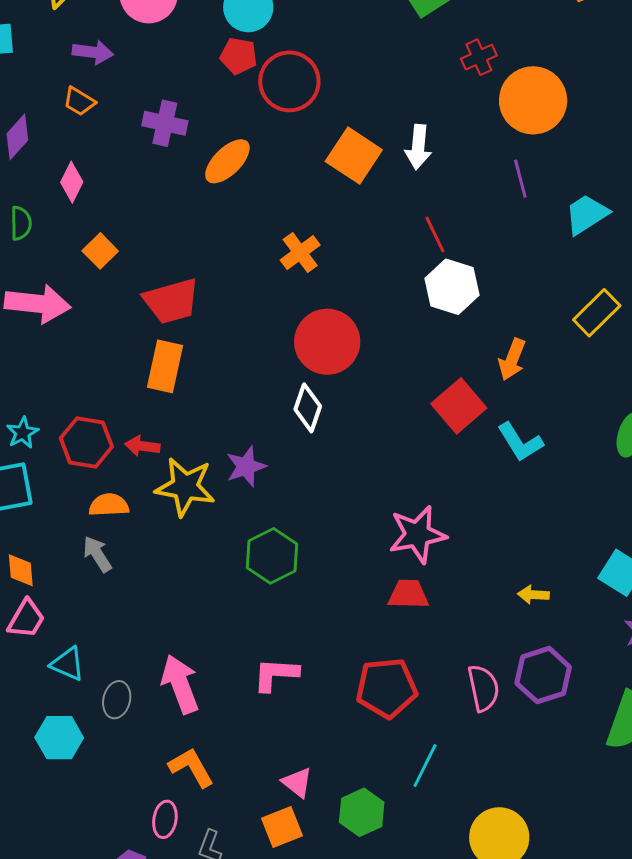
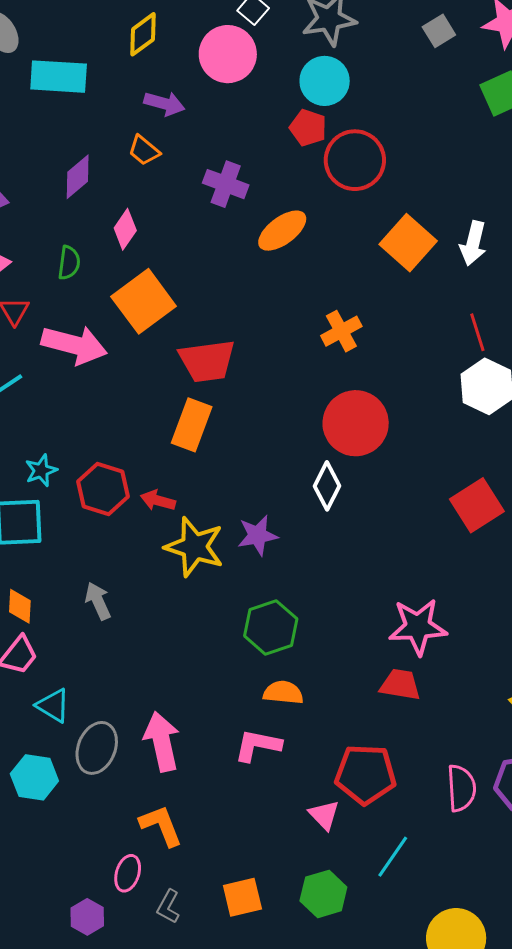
orange square: (100, 251) -> (144, 301), size x1.8
orange semicircle: (109, 505) -> (283, 693), moved
gray ellipse: (117, 700) -> (97, 748), size x1.4
pink triangle: (297, 783) -> (324, 815), moved

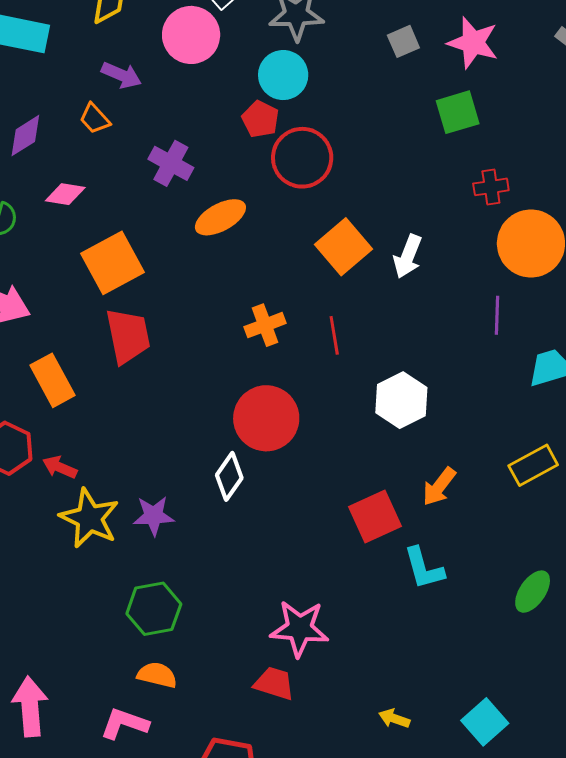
pink diamond: (125, 229) -> (65, 194), turned 57
orange square: (144, 301) -> (113, 263), moved
red line: (477, 332) -> (334, 335), moved
red trapezoid: (207, 361) -> (128, 336), turned -102
orange rectangle: (192, 425) -> (52, 380), moved, turned -57

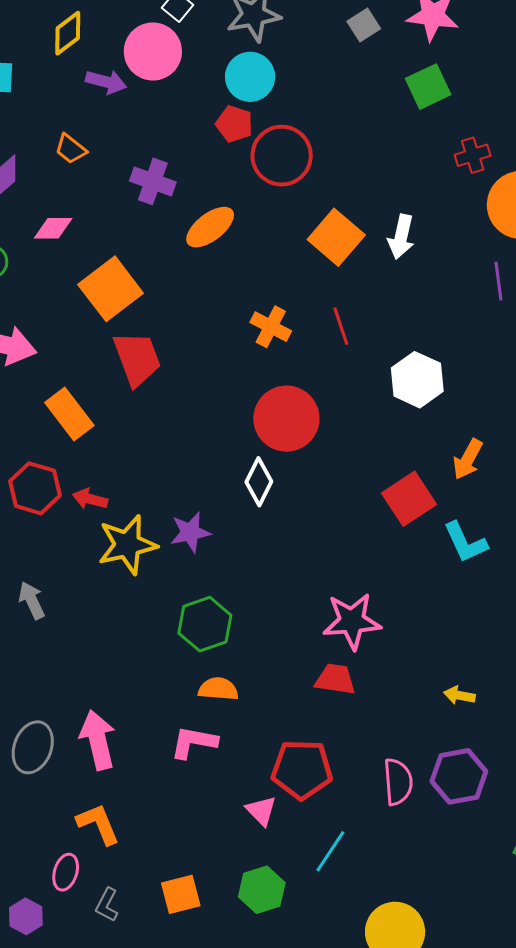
purple arrow: (121, 75) -> (106, 82), moved
orange cross: (265, 325) -> (271, 327), turned -33
yellow star: (90, 518) -> (127, 545), turned -30

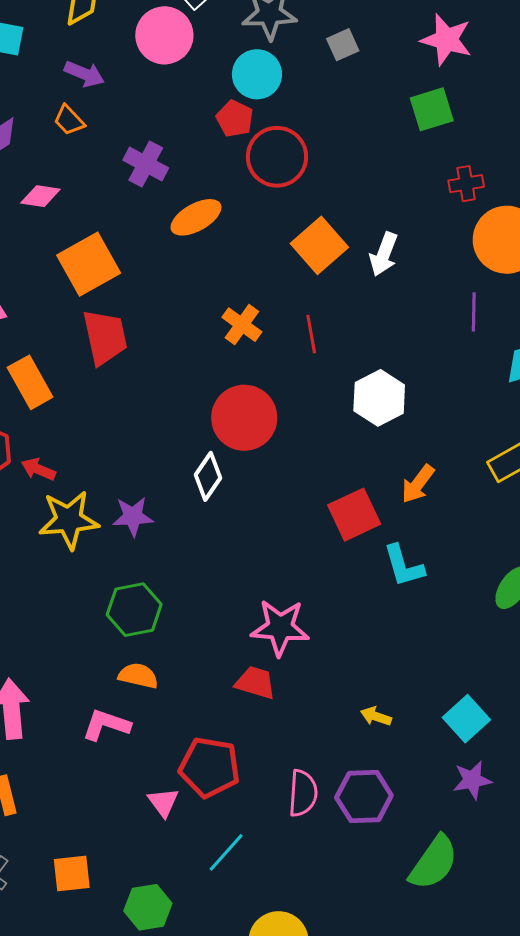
gray square: (364, 25) -> (343, 45), moved
purple arrow: (106, 82) -> (84, 74), moved
green hexagon: (262, 890) -> (148, 907), moved

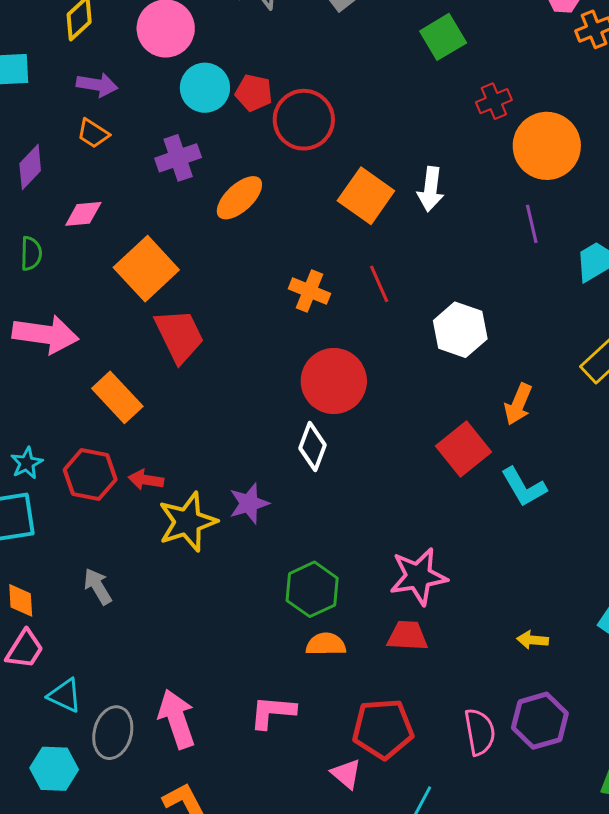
cyan circle: (257, 74) -> (205, 88), moved
purple cross: (146, 164) -> (178, 158), turned -33
green hexagon: (134, 610) -> (312, 589), moved
orange semicircle: (138, 676) -> (326, 644), moved

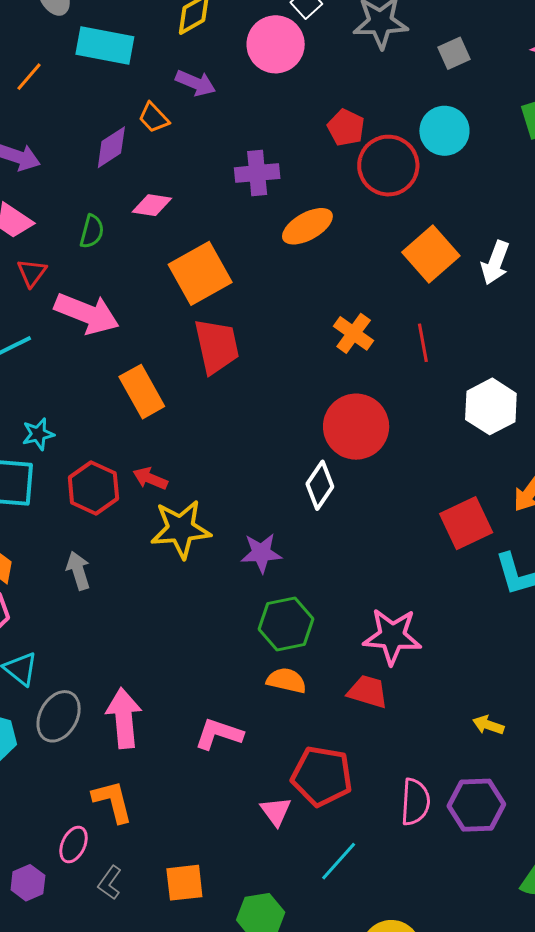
cyan circle: (205, 88) -> (444, 131), moved
orange trapezoid: (93, 133) -> (154, 118), moved
red hexagon: (90, 475) -> (93, 488), moved
purple star: (249, 503) -> (261, 553), moved

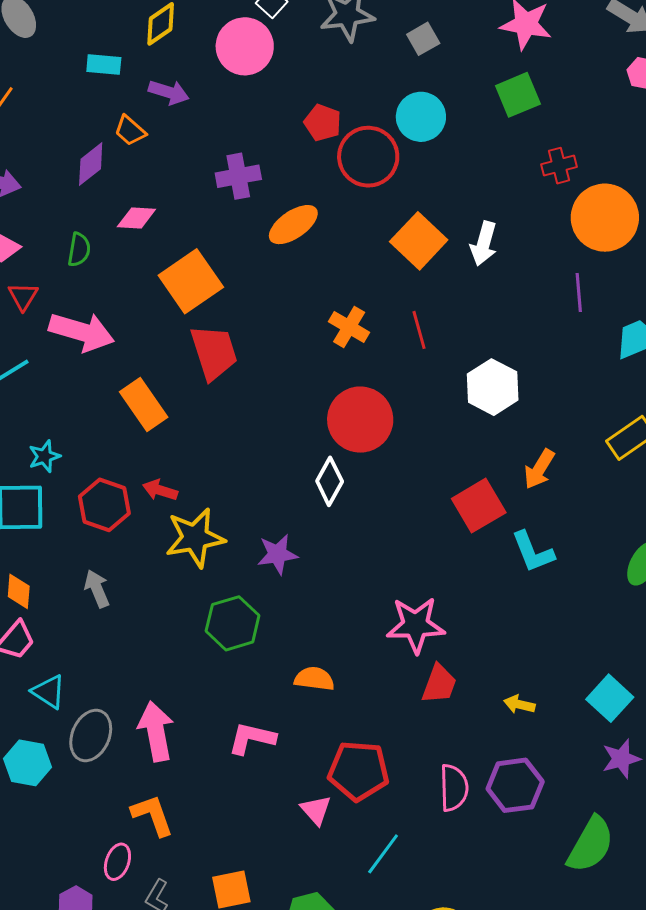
cyan rectangle: (105, 45) -> (104, 64), moved, size x0.6
green hexagon: (286, 624) -> (233, 623), moved
red trapezoid: (368, 692) -> (439, 684), moved, turned 99

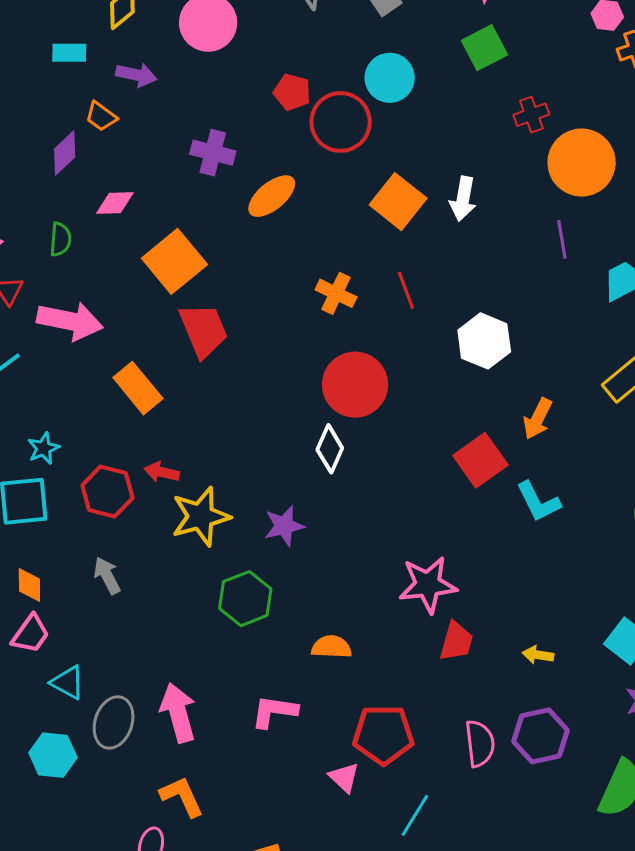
purple cross: (238, 176) -> (213, 153), turned 30

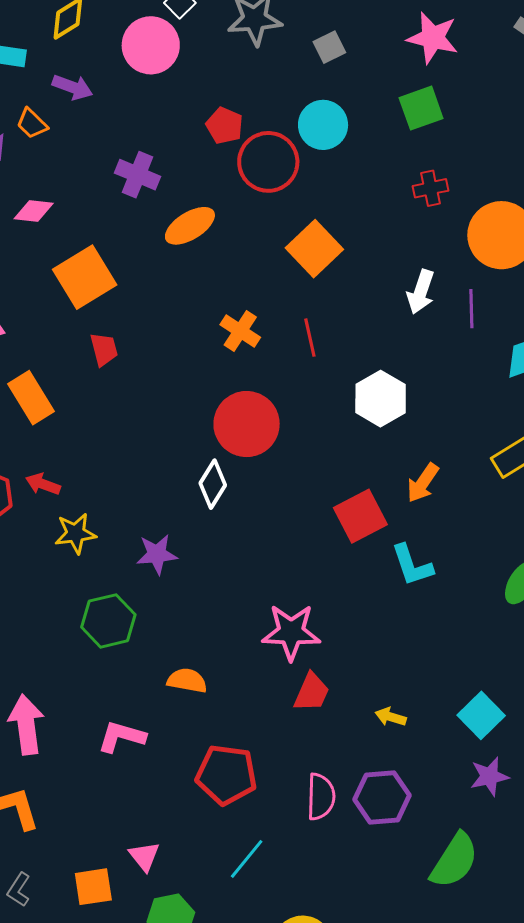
red cross: (531, 115) -> (431, 188), moved
white arrow: (463, 199) -> (421, 292), moved
red trapezoid: (203, 330) -> (104, 349), size x0.6
yellow star: (201, 516) -> (75, 533), size x0.7
pink triangle: (344, 777) -> (144, 856), moved

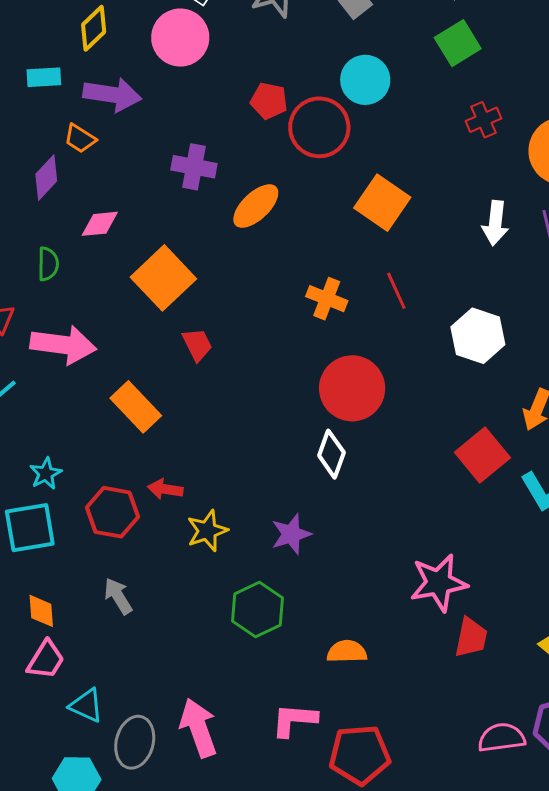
purple arrow: (72, 87) -> (112, 95), size x1.4
red pentagon: (226, 775) -> (360, 755), moved
pink semicircle: (321, 797) -> (502, 738), turned -87

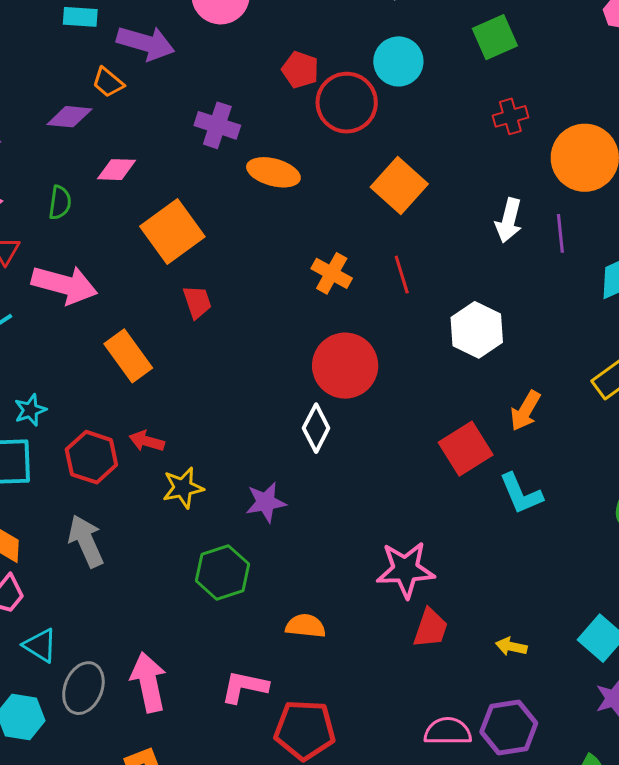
purple diamond: (46, 178) -> (69, 117), turned 45
orange ellipse: (256, 206) -> (273, 172), turned 51
gray arrow: (118, 596) -> (86, 541), size x1.4

